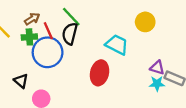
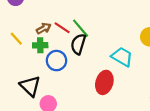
red line: (48, 31) -> (62, 28), moved, turned -35
blue circle: (48, 52) -> (57, 61), size x0.7
black triangle: (21, 81) -> (30, 86), size x1.5

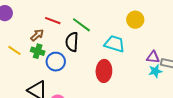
red line: (62, 28) -> (53, 21), moved
green line: (81, 28) -> (81, 25), moved
green cross: (40, 45) -> (38, 51), turned 32

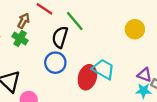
brown arrow: (37, 35) -> (24, 21), turned -32
cyan trapezoid: (114, 44) -> (103, 69), moved
blue circle: (56, 62) -> (55, 63), moved

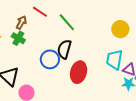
black semicircle: (60, 37) -> (64, 49), moved
cyan trapezoid: (103, 69) -> (114, 60), moved, turned -110

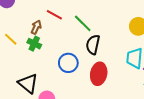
black semicircle: (64, 49) -> (93, 45), moved

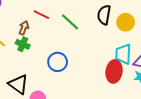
black semicircle: (93, 45) -> (104, 15), moved
red ellipse: (99, 74) -> (114, 71), moved

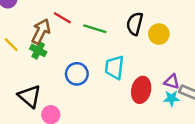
green line: (70, 22) -> (95, 29), turned -30
brown arrow: (24, 28) -> (41, 31), size x1.5
cyan trapezoid: (123, 54) -> (114, 67), moved

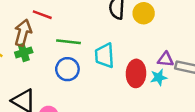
green line: (95, 29) -> (68, 42), moved
green cross: (38, 50) -> (24, 52), turned -35
cyan star: (172, 98) -> (159, 77), moved

